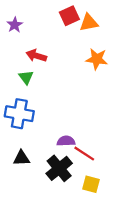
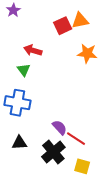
red square: (69, 16) -> (63, 26), moved
purple star: (15, 25) -> (13, 10), moved
purple semicircle: (66, 141) -> (60, 127), turned 49

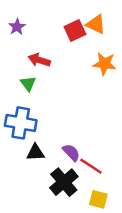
purple star: (13, 10) -> (17, 27), moved
orange triangle: (80, 21) -> (96, 24), turned 36
black triangle: (19, 143) -> (35, 153), moved

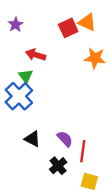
blue cross: (21, 123) -> (19, 96), moved, turned 36
black triangle: (35, 153) -> (32, 139), turned 30
red line: (91, 166) -> (83, 151), turned 65
black cross: (64, 182) -> (58, 166), size x0.7

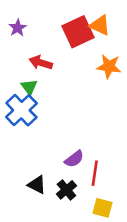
red square: (68, 28) -> (78, 32), size x1.4
black triangle: (32, 139) -> (37, 185), moved
purple semicircle: (65, 139) -> (74, 159), turned 96

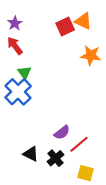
red square: (78, 32) -> (65, 26), size x0.7
red arrow: (41, 63) -> (15, 46), moved, turned 36
red line: (95, 173) -> (79, 144), turned 42

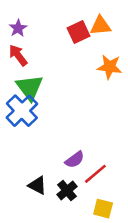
orange triangle: (83, 21) -> (100, 26), turned -30
green triangle: (24, 73) -> (30, 87), size x1.6

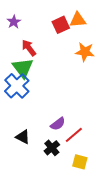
red arrow: (18, 55) -> (29, 48), moved
black triangle: (37, 185) -> (23, 137), moved

